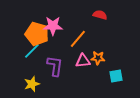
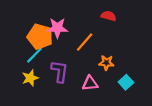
pink triangle: (83, 61) -> (90, 83), moved
cyan square: (116, 76) -> (126, 82), turned -32
yellow star: (32, 84) -> (30, 78), moved

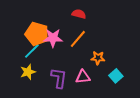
red semicircle: (109, 16) -> (79, 14), moved
pink star: (57, 28) -> (53, 38), moved
purple L-shape: (60, 71) -> (59, 78), moved

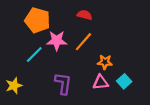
orange pentagon: (37, 34) -> (37, 20), moved
yellow star: (28, 72) -> (14, 86), moved
pink triangle: (83, 77) -> (101, 82), moved

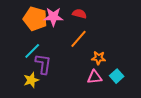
pink star: (57, 41) -> (53, 17), moved
purple L-shape: (63, 83) -> (43, 64), moved
yellow star: (14, 86) -> (31, 80), moved

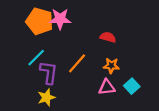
red semicircle: (79, 14) -> (108, 37), moved
orange line: (78, 39) -> (77, 63), moved
yellow star: (31, 80) -> (46, 98), moved

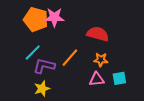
red semicircle: (108, 37) -> (98, 34), size x1.5
purple L-shape: (49, 72) -> (44, 66), turned -85
cyan square: (132, 86) -> (119, 78), turned 32

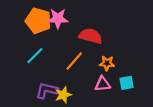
red semicircle: (98, 34) -> (91, 36), moved
purple L-shape: (44, 66) -> (47, 91), moved
yellow star: (42, 89) -> (63, 95), moved

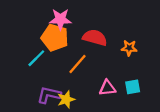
orange pentagon: (38, 21) -> (55, 38), moved
orange star: (107, 63) -> (129, 48), moved

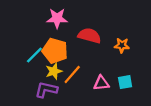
orange pentagon: (55, 38) -> (55, 51), moved
orange line: (78, 64) -> (72, 74), moved
yellow star: (66, 99) -> (54, 71), moved

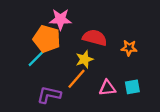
orange pentagon: (55, 51) -> (47, 39), moved
yellow star: (54, 71) -> (84, 59), moved

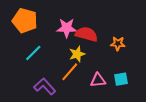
pink star: (60, 19) -> (67, 28), moved
orange pentagon: (47, 39) -> (25, 21), moved
purple L-shape: (49, 95) -> (45, 86), turned 35

